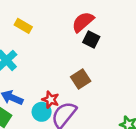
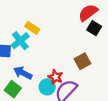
yellow rectangle: (23, 26) -> (32, 28), moved

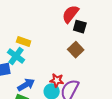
brown square: (83, 61) -> (76, 50), moved
blue arrow: (23, 73) -> (26, 85), turned 138

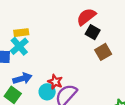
yellow rectangle: (24, 42) -> (21, 33), moved, turned -40
brown square: (76, 50) -> (103, 52), moved

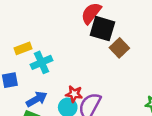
black square: (93, 32) -> (102, 29), size x1.5
cyan cross: (19, 46) -> (42, 62), moved, turned 30

